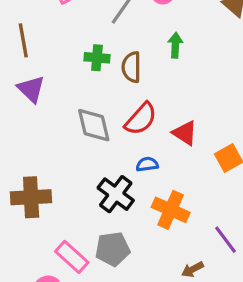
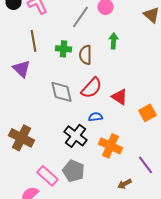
brown line: (23, 40) -> (34, 41), moved
brown cross: (31, 197) -> (22, 138), turned 30
gray pentagon: (113, 249) -> (74, 171), turned 30

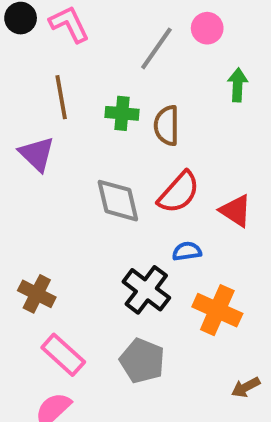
green arrow: (114, 41) -> (238, 85), moved
brown cross: (22, 138) -> (37, 294), size x0.7
pink rectangle: (48, 176) -> (63, 355), moved

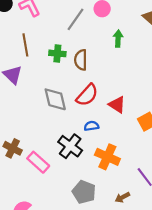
pink rectangle: (63, 355) -> (38, 162), moved
gray pentagon: (142, 361) -> (84, 192), moved

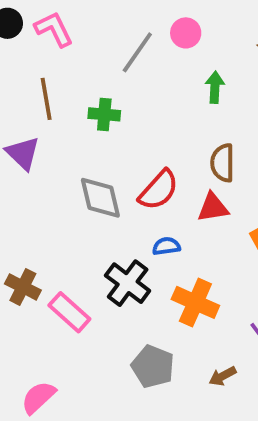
brown semicircle: (81, 60) -> (223, 163), moved
red triangle: (117, 105) -> (213, 207), turned -42

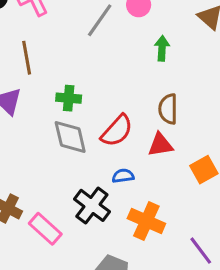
green cross: (104, 114) -> (69, 98), moved

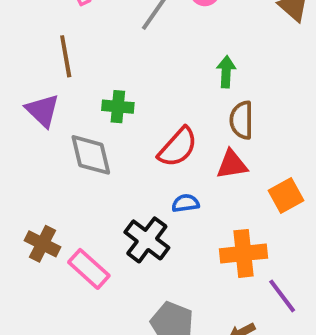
green arrow: (162, 48) -> (226, 72), moved
gray diamond: (70, 137) -> (91, 155), moved
orange cross: (146, 221) -> (243, 253), moved, turned -30

